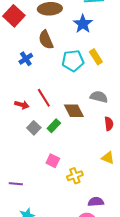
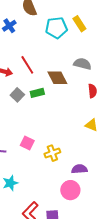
green rectangle: (54, 126) -> (37, 93), turned 32
pink square: (53, 161) -> (27, 143), moved
yellow cross: (75, 176) -> (52, 153), moved

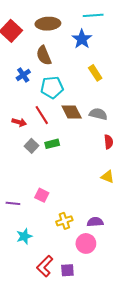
cyan pentagon: (56, 28) -> (52, 87), moved
brown diamond: (57, 78) -> (72, 112), moved
yellow cross: (52, 153) -> (64, 221), moved

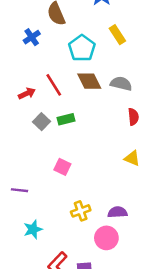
cyan pentagon: (52, 87) -> (82, 48), moved, turned -30
red arrow: (19, 122) -> (27, 93), turned -40
pink square: (42, 195) -> (62, 167), moved

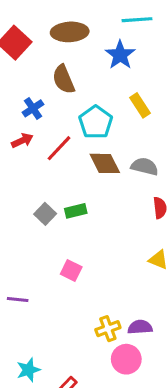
red line: (54, 85) -> (59, 148), moved, turned 75
red arrow: (27, 93) -> (22, 141), moved
yellow cross: (81, 211) -> (108, 329), moved
cyan star: (33, 229) -> (28, 370), moved

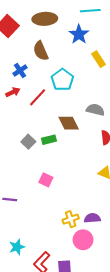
yellow rectangle: (140, 105) -> (98, 59), moved
brown diamond: (105, 163) -> (69, 123), moved

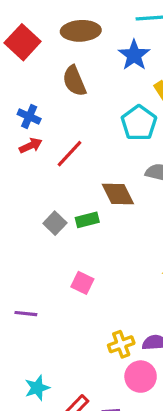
blue cross: (20, 70) -> (29, 116), moved, turned -32
cyan pentagon: (62, 80) -> (139, 123), moved

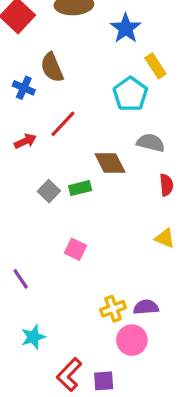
brown semicircle: (74, 81) -> (52, 67), moved
red arrow: (31, 146) -> (25, 141), moved
purple line: (26, 314) -> (21, 279), turned 50
cyan star: (37, 388) -> (33, 337), moved

